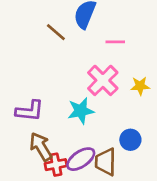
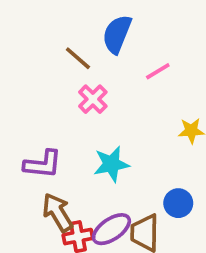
pink line: (115, 42) -> (158, 71), turned -30
pink cross: (103, 80) -> (93, 99), moved, size x0.7

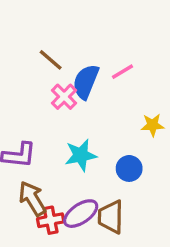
blue semicircle: (117, 34) -> (86, 82), moved
blue circle: (178, 203) -> (129, 168), moved

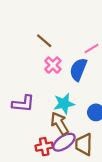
blue semicircle: (86, 82) -> (78, 69), moved
brown arrow: (32, 199) -> (60, 123), moved

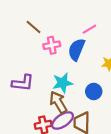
brown line: (44, 41) -> (34, 27), moved
pink cross: (53, 65) -> (52, 45), turned 35

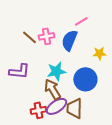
brown line: (34, 27) -> (29, 37), moved
blue circle: (94, 91) -> (85, 79), size x1.5

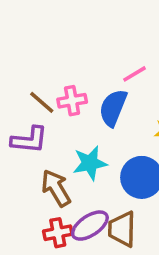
purple L-shape: (19, 71) -> (29, 140), moved
brown arrow: (52, 89) -> (56, 188), moved

